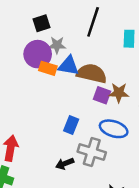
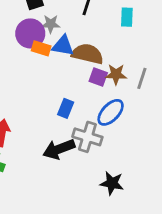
blue ellipse: (114, 129) -> (111, 112), turned -64
black arrow: (65, 164) -> (59, 149), size x1.6

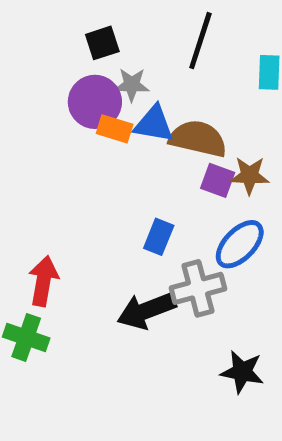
gray cross: (87, 137) -> (198, 288), turned -32

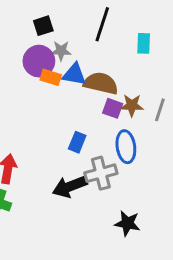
blue ellipse: (240, 244) -> (126, 147), turned -52

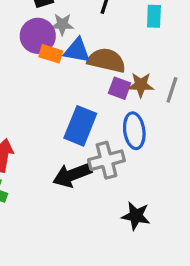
blue rectangle: (77, 142) -> (80, 126), size x1.6

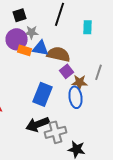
brown star: (141, 85) -> (80, 82), moved
purple square: (120, 88) -> (66, 71), turned 32
gray cross: (106, 160) -> (56, 132), moved

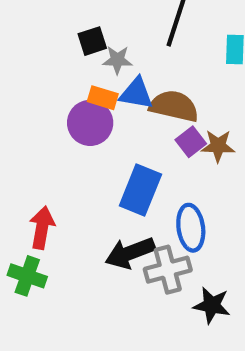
black square: (20, 15) -> (92, 41), moved
purple circle: (16, 39) -> (90, 123), moved
brown star: (80, 82) -> (218, 146), moved
blue ellipse: (76, 97) -> (191, 228), moved

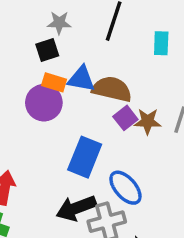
black square: (92, 41) -> (47, 50), moved
gray star: (117, 60) -> (59, 23), moved
blue ellipse: (191, 228) -> (125, 188), turned -33

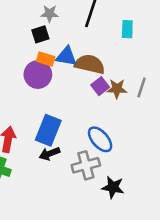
blue rectangle: (85, 157) -> (48, 130), moved
black arrow: (76, 208) -> (50, 154), moved, size x0.7

